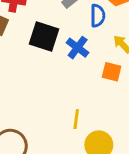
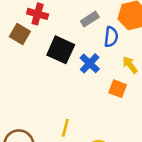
yellow line: (76, 119) -> (65, 128), moved

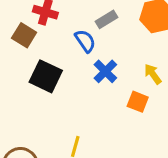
blue semicircle: (111, 37) -> (85, 41), moved, turned -42
black square: (61, 50) -> (46, 76), moved

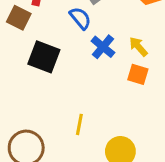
yellow arrow: (153, 74) -> (138, 47), moved

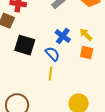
blue semicircle: (80, 18) -> (52, 54), moved
yellow line: (79, 124) -> (50, 73), moved

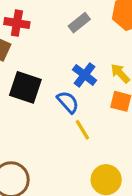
yellow line: (50, 73) -> (82, 130), moved, turned -40

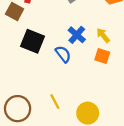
yellow line: (82, 130) -> (55, 102), moved

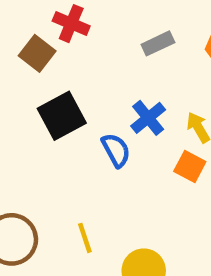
black square: (33, 41) -> (62, 116), turned 30

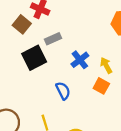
gray rectangle: (158, 43) -> (53, 39), moved
blue semicircle: (116, 150) -> (63, 91), moved

